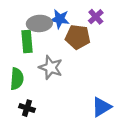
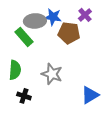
green rectangle: (27, 42) -> (24, 37), turned -36
gray star: (51, 67) -> (52, 74), moved

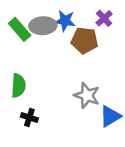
green rectangle: (24, 37) -> (20, 29), moved
gray star: (52, 74) -> (87, 95), moved

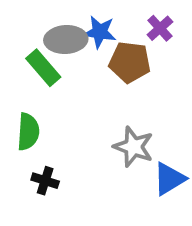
green rectangle: (20, 29) -> (43, 68), moved

